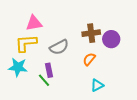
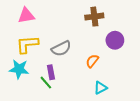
pink triangle: (34, 23) -> (26, 15), moved
brown cross: (91, 33) -> (94, 17), moved

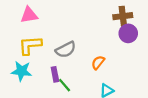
brown cross: (94, 17) -> (123, 16), moved
purple circle: (115, 40) -> (128, 33), moved
green line: (46, 83) -> (65, 85), moved

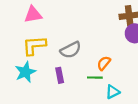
cyan star: (21, 71) -> (25, 72), turned -30
green line: (65, 85) -> (95, 78), moved, turned -48

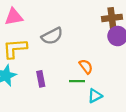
gray semicircle: (71, 50) -> (52, 36), moved
orange semicircle: (104, 63) -> (86, 66), turned 104

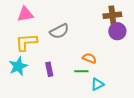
orange semicircle: (86, 66) -> (89, 58), turned -32

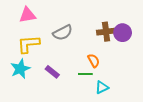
brown cross: (112, 15) -> (106, 32), moved
orange semicircle: (89, 58) -> (94, 61), turned 40
purple rectangle: (49, 69) -> (52, 72), turned -40

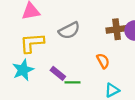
green line: (85, 74) -> (73, 82), moved

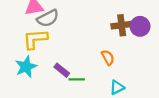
gray semicircle: (69, 30) -> (48, 18), moved

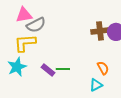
orange semicircle: (108, 57) -> (103, 68), moved
green line: (77, 79) -> (63, 69), moved

